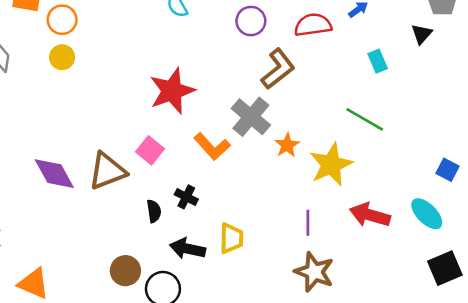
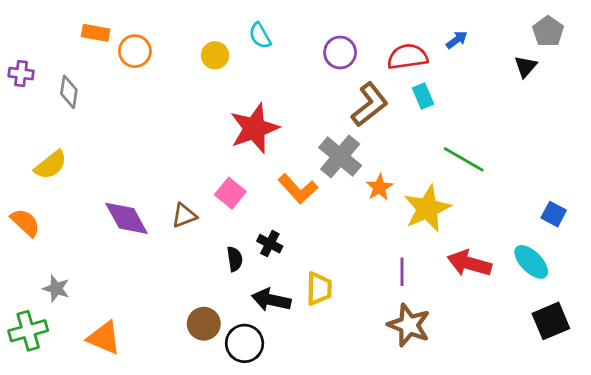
yellow circle: (62, 57) -> (215, 55), moved
cyan rectangle: (378, 61) -> (423, 96), moved
brown triangle: (107, 171) -> (184, 216), size x0.6

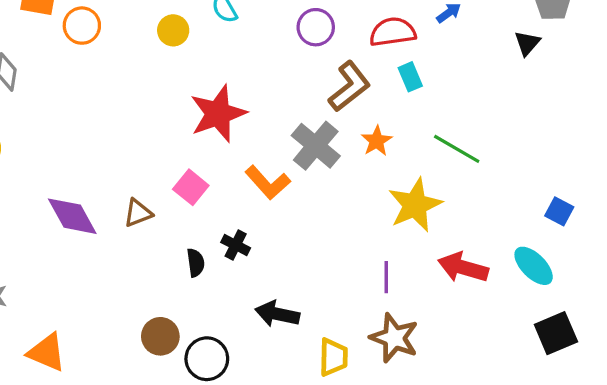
orange star: (379, 187) -> (377, 141), moved
yellow trapezoid: (319, 289) -> (333, 357), moved
black arrow: (271, 300) -> (277, 314), moved

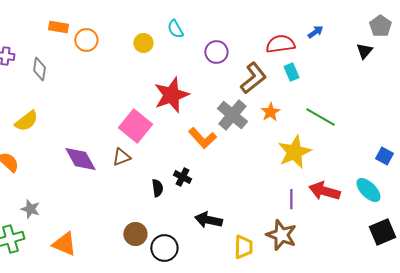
purple circle: (316, 27) -> (216, 52), moved
pink square: (191, 187) -> (135, 126), moved, size x1.5
purple line: (386, 277) -> (291, 199), moved

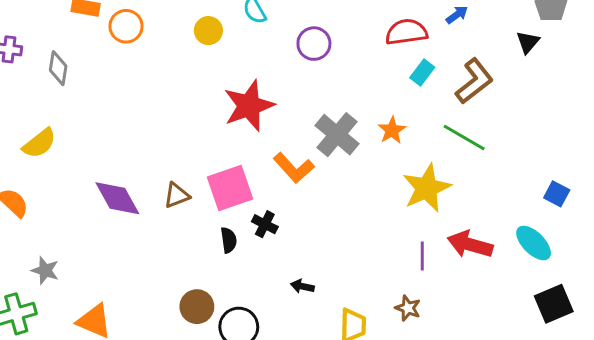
cyan rectangle: (291, 72) -> (422, 72), turned 60
brown L-shape: (253, 78) -> (474, 81), moved
pink square: (135, 126) -> (230, 188), moved, turned 32
black arrow: (208, 220) -> (302, 286), size x0.6
brown star: (281, 235) -> (408, 308), size x0.6

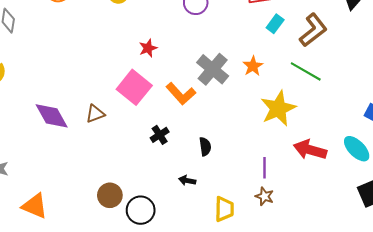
red star: (249, 106) -> (148, 48), size x0.5
pink square: (230, 188) -> (134, 87), moved, turned -32
black cross: (265, 224) -> (160, 135), turned 30
black semicircle: (229, 240) -> (205, 147), moved
purple line: (422, 256) -> (264, 168), moved

